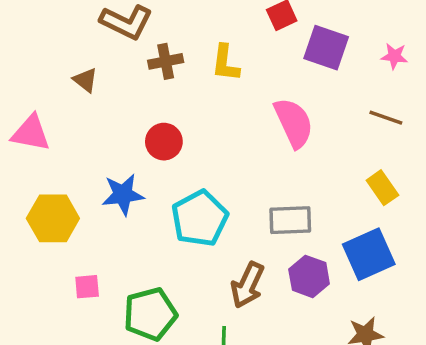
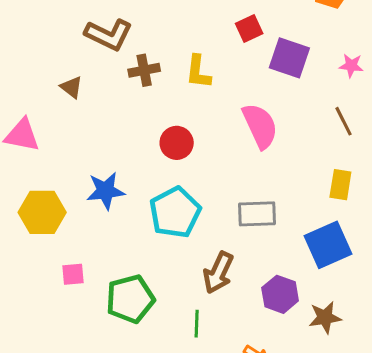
brown line: (386, 118) -> (343, 121), turned 44
red circle: (164, 142) -> (177, 143), moved
yellow rectangle: (382, 188) -> (340, 185), turned 44
purple hexagon: (309, 276) -> (280, 294), moved

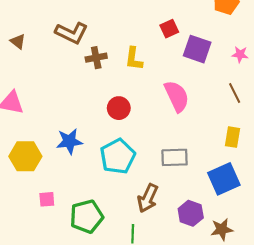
brown triangle: (71, 87) -> (18, 42), moved

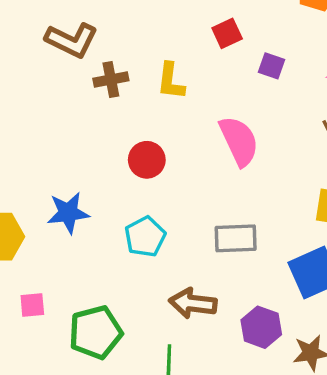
purple square: (197, 49) -> (271, 66), size x0.6
cyan pentagon: (118, 156) -> (145, 237), size x0.7
brown arrow: (148, 198) -> (193, 303), turned 72

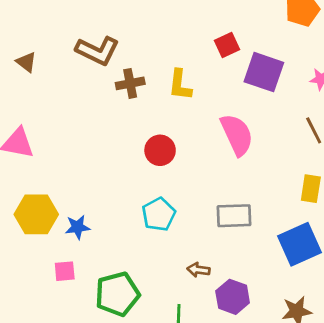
purple square: (271, 66) -> (264, 72), size x1.8
blue star: (68, 213) -> (78, 227), moved, size x0.7
brown arrow: (193, 303) -> (198, 270), size x0.6
purple hexagon: (261, 327) -> (233, 297), moved

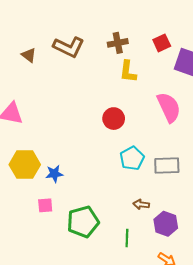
brown triangle: (26, 62) -> (29, 55), moved
brown cross: (130, 83) -> (118, 43), moved
cyan pentagon: (159, 214) -> (132, 158), moved

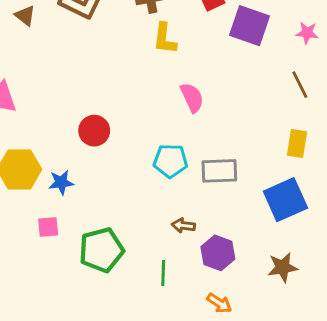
pink semicircle: (169, 107) -> (192, 98), moved, size x0.7
red circle: (114, 119) -> (94, 131), moved
cyan pentagon: (132, 158) -> (170, 161), turned 30

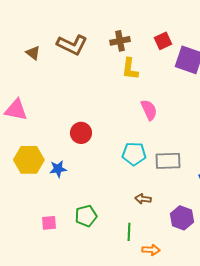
pink square: (48, 227) -> (49, 223), moved
green pentagon: (101, 250) -> (86, 216), size x0.7
purple hexagon: (218, 253) -> (182, 218), moved
orange arrow: (219, 303) -> (151, 250), moved, turned -30

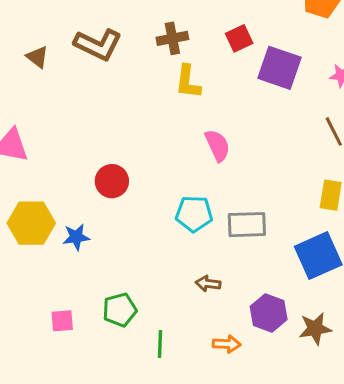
green line: (129, 232) -> (160, 344), moved
orange arrow: (151, 250) -> (227, 344), moved

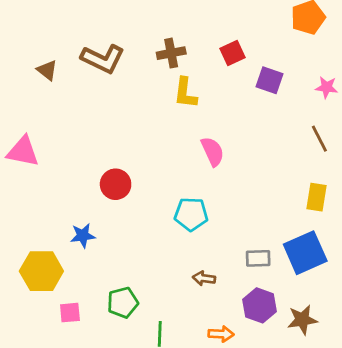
purple square: (279, 68) -> (270, 80), size x0.7
yellow hexagon: (31, 223) -> (41, 271), moved
gray rectangle: (247, 225) -> (258, 258), moved, size x0.7

